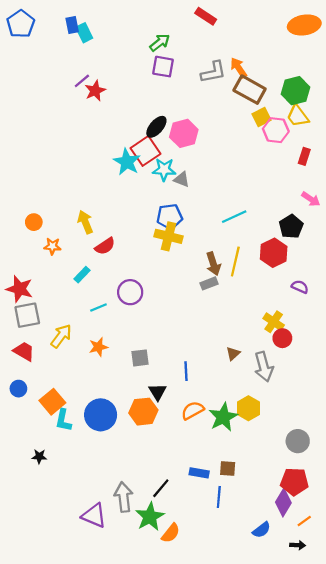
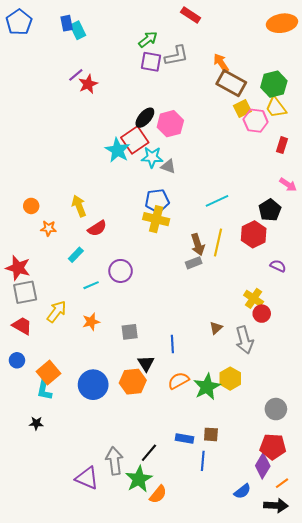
gray L-shape: (213, 72) -> (176, 56), moved
cyan L-shape: (63, 420) -> (44, 390), moved
black arrow: (298, 545) -> (276, 506), size x1.6

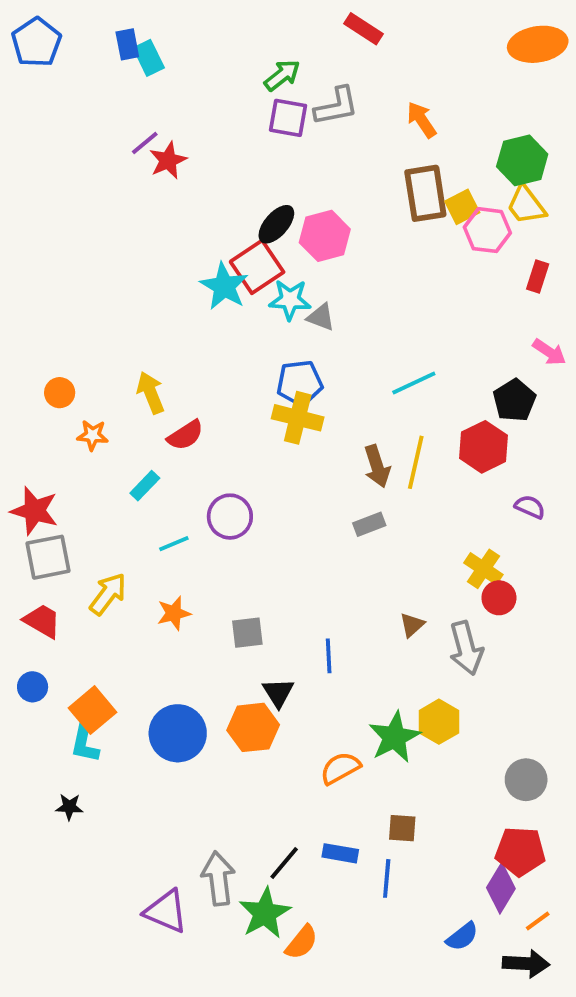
brown rectangle: (231, 83) -> (425, 193), moved, turned 52
gray rectangle: (194, 263) -> (369, 524), moved
orange semicircle: (178, 381) -> (340, 768), moved
blue rectangle: (185, 438) -> (340, 853), moved

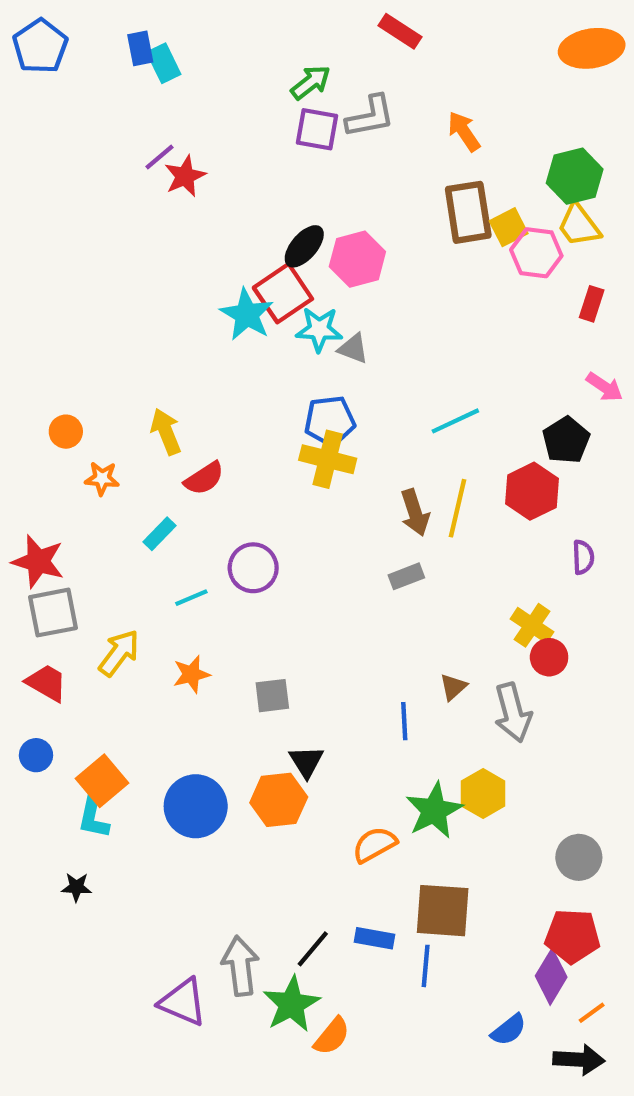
purple semicircle: (530, 507) -> (583, 557), turned 64
blue line: (329, 656) -> (404, 721), moved
brown square: (402, 828) -> (443, 911), size x1.8

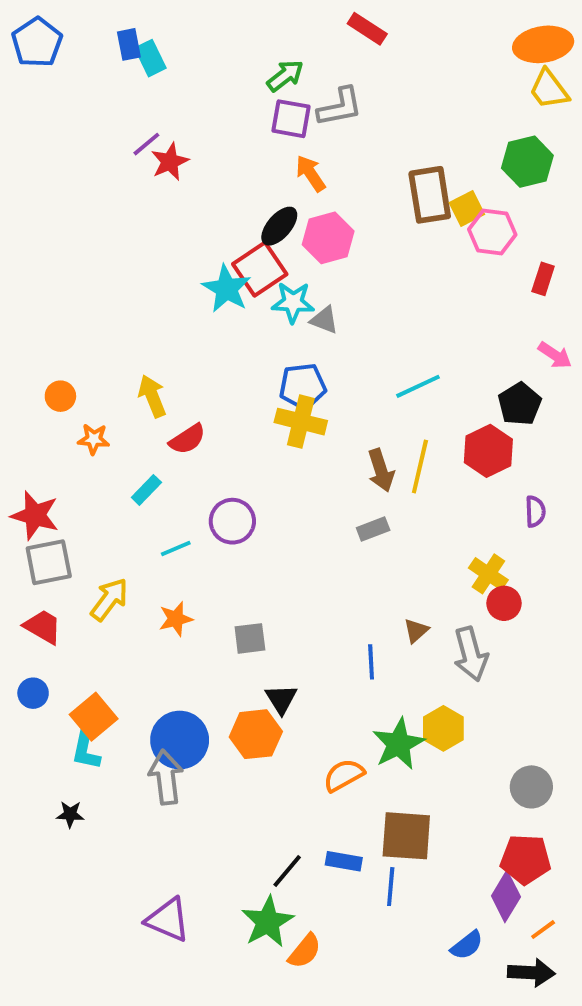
orange arrow: (464, 131) -> (311, 173), moved
yellow trapezoid: (579, 225) -> (549, 89), moved
gray arrow: (240, 966) -> (166, 777), moved

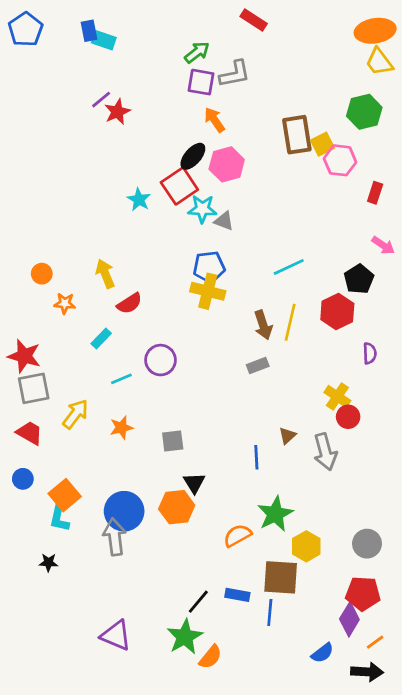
cyan rectangle: (150, 58) -> (104, 40), turned -45
cyan star: (227, 289) -> (139, 199), moved, size x0.7
yellow hexagon: (443, 728) -> (306, 546), moved

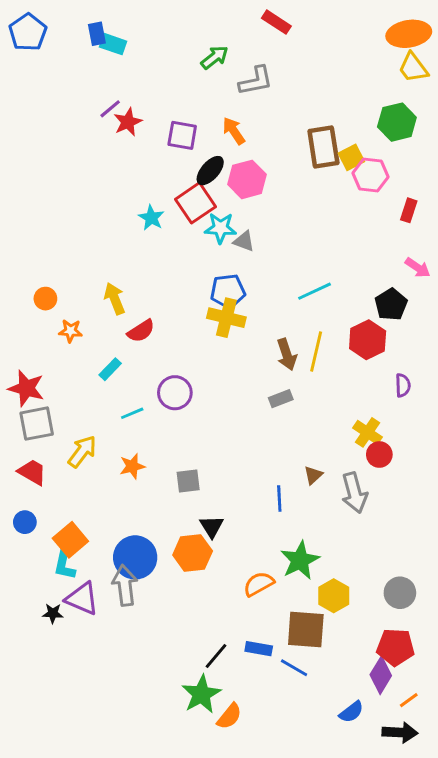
purple square: (201, 82) -> (182, 135), moved
blue line: (270, 612) -> (294, 668), turned -65
purple triangle: (116, 635) -> (82, 599), moved

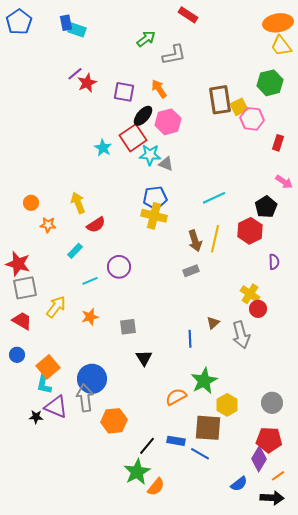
orange hexagon: (193, 553) -> (114, 421), moved

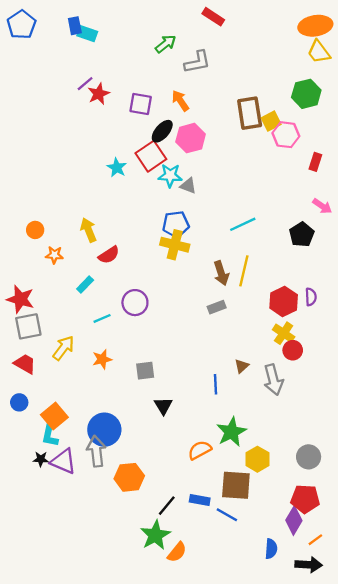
red hexagon: (250, 231) -> (284, 301), moved
black star: (36, 417) -> (41, 459), moved
blue semicircle: (239, 484) -> (271, 549), turned -48

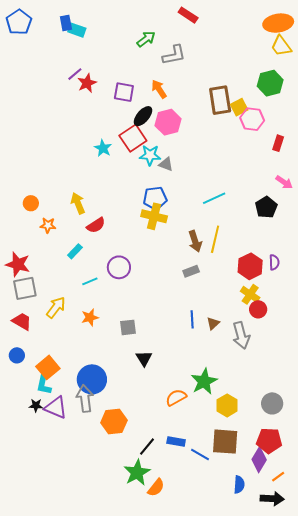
blue line: (216, 384) -> (192, 319), moved
brown square: (236, 485) -> (225, 442), moved

